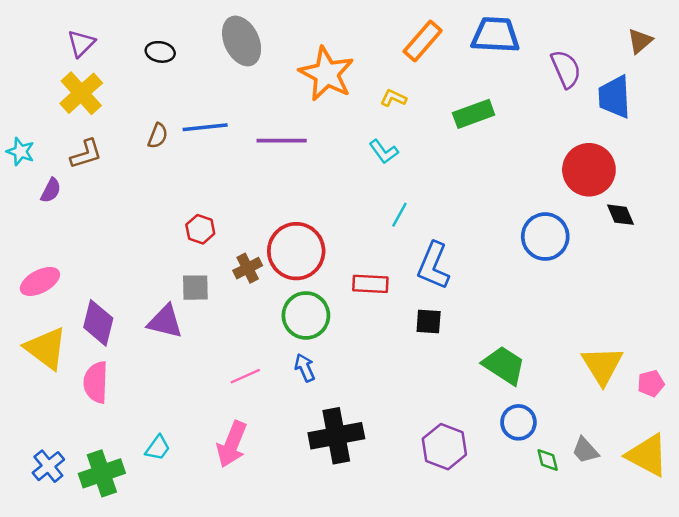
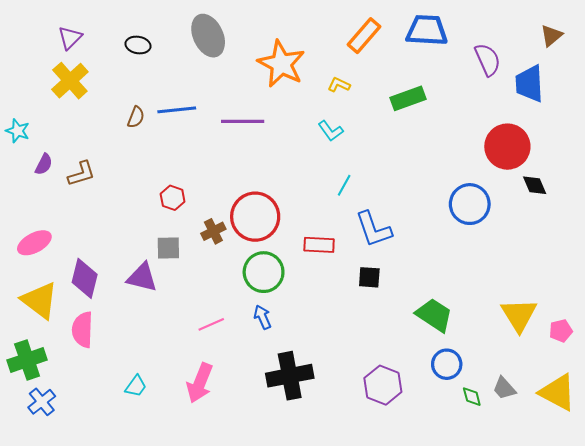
brown L-shape: (86, 154) -> (81, 174), moved
blue L-shape: (433, 266) -> (373, 229), turned -42
green cross: (102, 473) -> (27, 360), moved

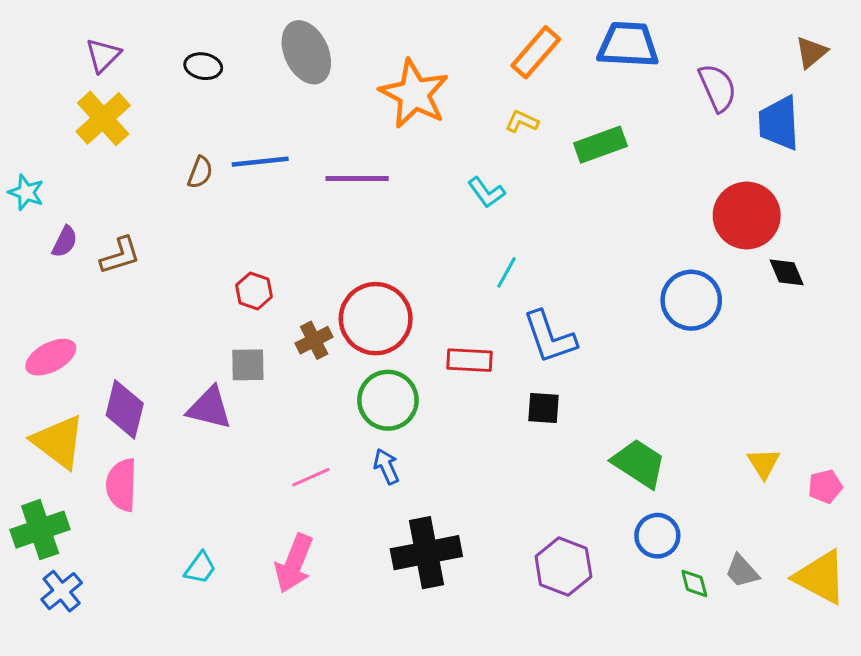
yellow L-shape: (339, 85) -> (522, 122), moved
yellow triangle: (519, 315) -> (764, 463), size x0.6

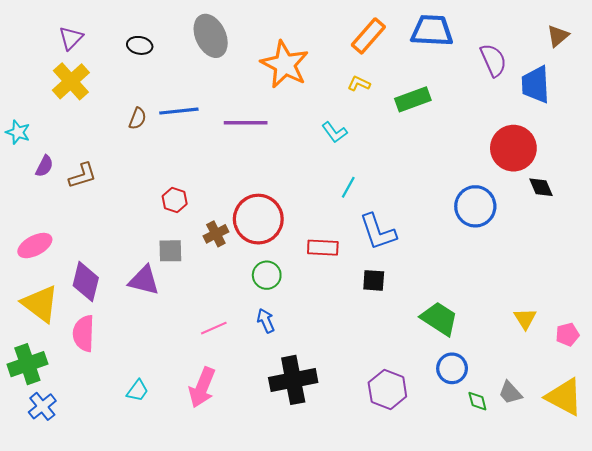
green circle: (388, 400) -> (267, 275), size x0.7

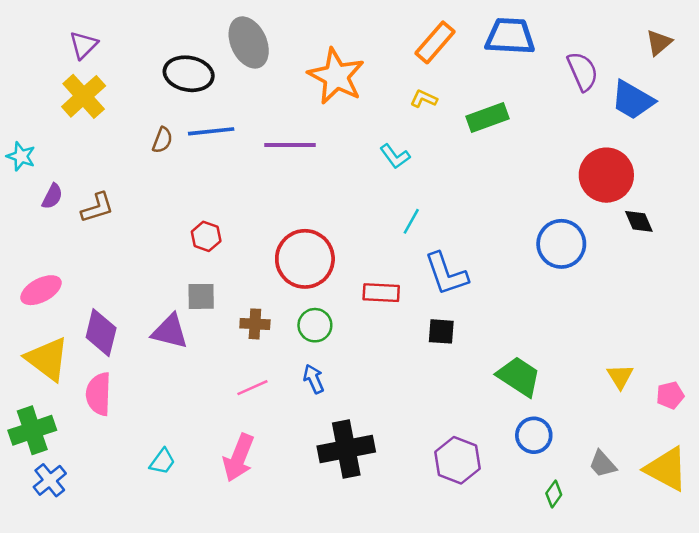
black ellipse: (140, 45) -> (189, 74), moved, size x1.6
blue trapezoid: (536, 85) -> (633, 100), turned -57
brown cross: (216, 234) -> (255, 324), moved, turned 30
green diamond: (477, 401) -> (554, 494), moved, turned 50

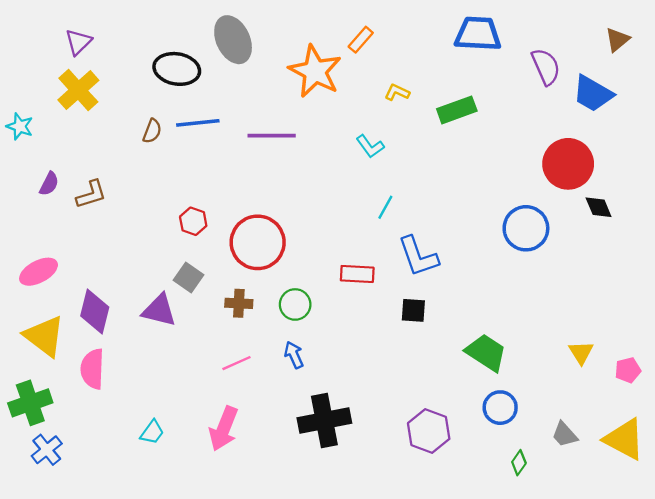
orange rectangle: (435, 42) -> (361, 40), moved, size x0.7
cyan star: (21, 156) -> (20, 126), moved
red circle: (305, 259) -> (258, 242), moved
gray square: (201, 296) -> (188, 278), turned 36

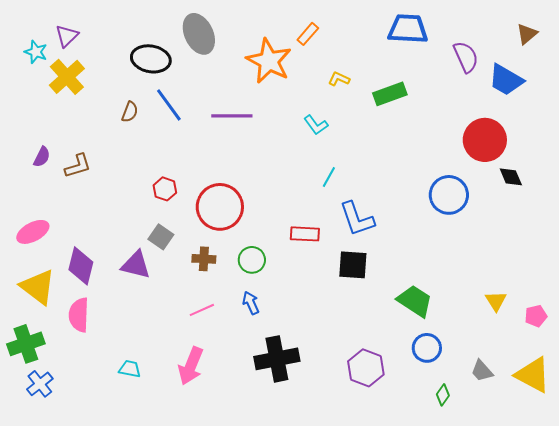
blue line: (198, 123) -> (169, 105), turned 60
cyan star: (20, 126) -> (36, 52), moved
black square: (413, 310) -> (353, 265), size x1.4
cyan trapezoid: (152, 432) -> (130, 369), turned -115

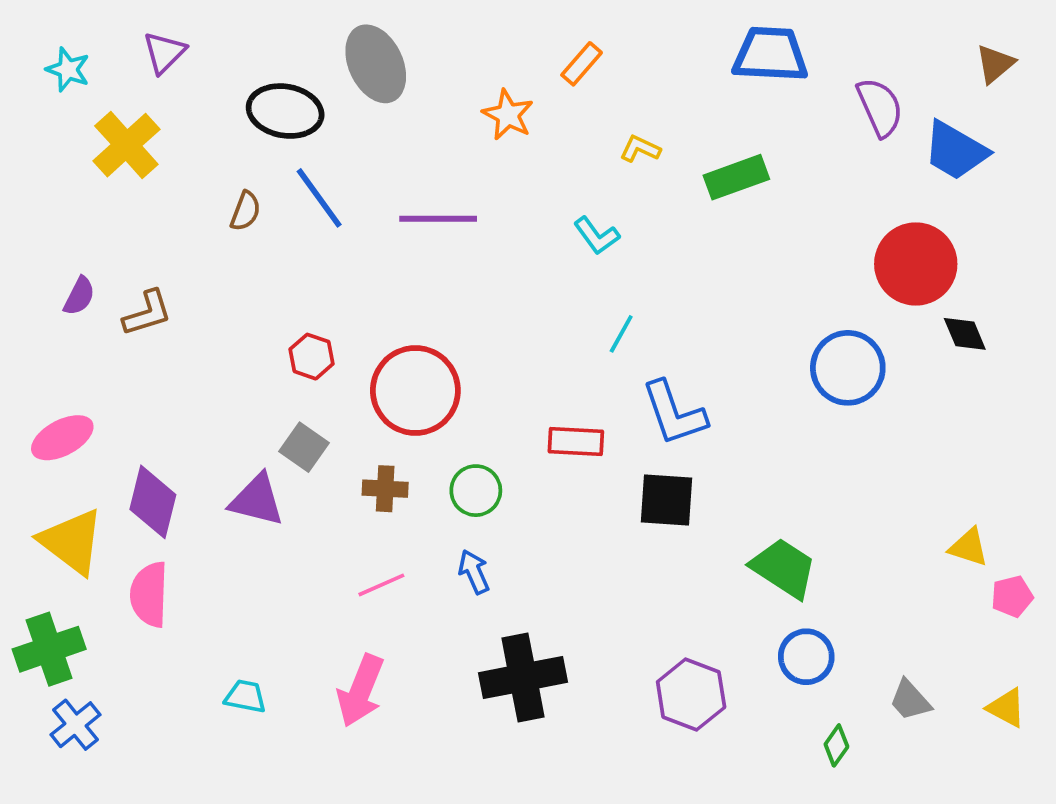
purple triangle: (67, 36) -> (164, 53), moved
cyan star: (36, 52) -> (68, 70), moved
orange star: (269, 61) -> (508, 115), size x0.6
yellow triangle: (496, 301) -> (969, 547), moved, turned -40
yellow triangle: (533, 375) -> (1006, 708), size x0.6

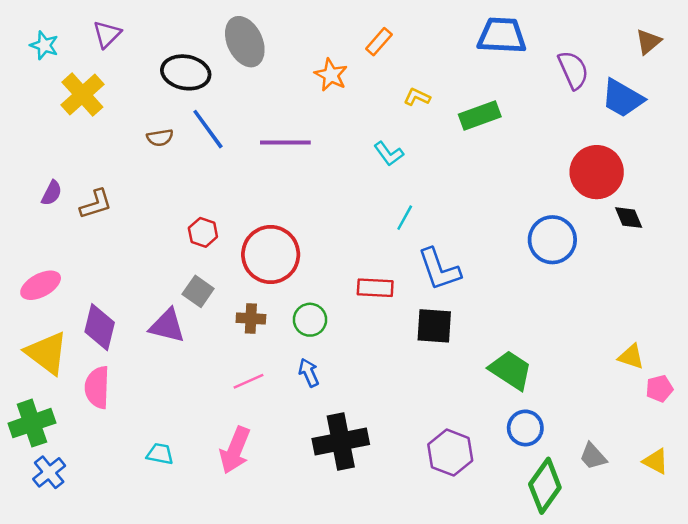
brown semicircle: (245, 211) -> (160, 138), turned 60
green diamond: (836, 745) -> (545, 486), size x2.0

